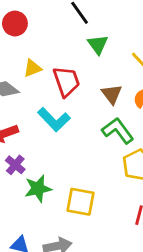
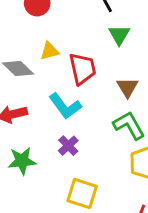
purple cross: (15, 165) -> (68, 146), moved
green star: (38, 189) -> (22, 161), moved

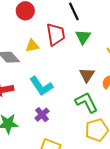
red trapezoid: (83, 69) -> (56, 34), moved

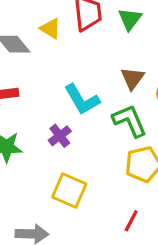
yellow triangle: (32, 46) -> (50, 29), turned 40
cyan L-shape: (41, 86) -> (82, 100), moved

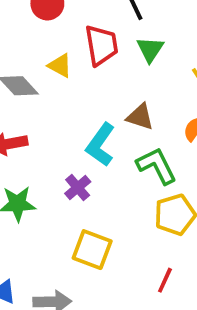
brown triangle: (132, 78) -> (140, 117), moved, turned -45
cyan L-shape: (82, 100) -> (101, 145), turned 69

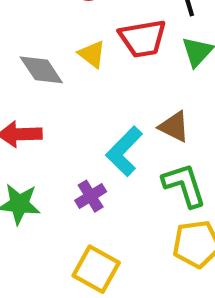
red trapezoid: (101, 45) -> (143, 38), turned 81

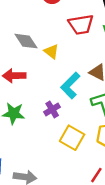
yellow triangle: (92, 54) -> (51, 51), moved
yellow square: (96, 269) -> (72, 138), moved

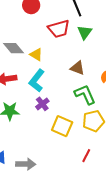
cyan L-shape: (70, 85) -> (37, 81), moved

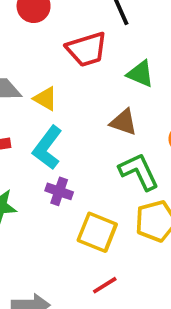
green triangle: (85, 32) -> (140, 74), moved, turned -42
purple cross: (42, 104) -> (59, 191), turned -32
red line: (86, 156) -> (105, 285), moved, turned 32

